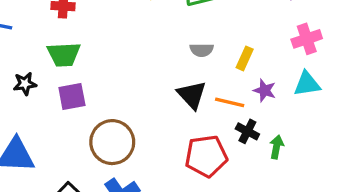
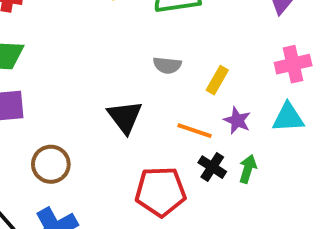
black triangle: (192, 95) -> (125, 117), moved
brown circle: (112, 142) -> (51, 164), size x0.7
green arrow: (277, 147) -> (248, 169), moved

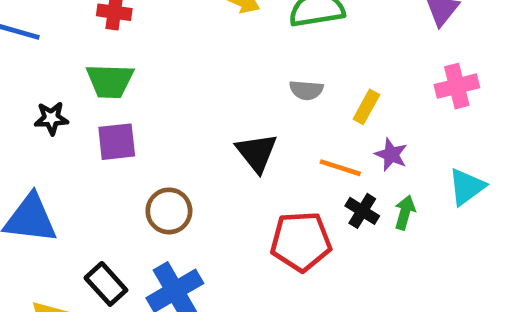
cyan triangle: (288, 118) -> (467, 187), moved, turned -32

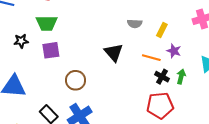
red pentagon: (301, 241) -> (160, 105), moved

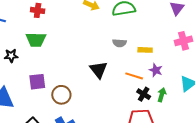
yellow rectangle: (162, 30) -> (145, 50), turned 64
purple square: (51, 50) -> (37, 82), moved

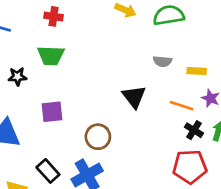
brown circle: (61, 95) -> (98, 137), moved

